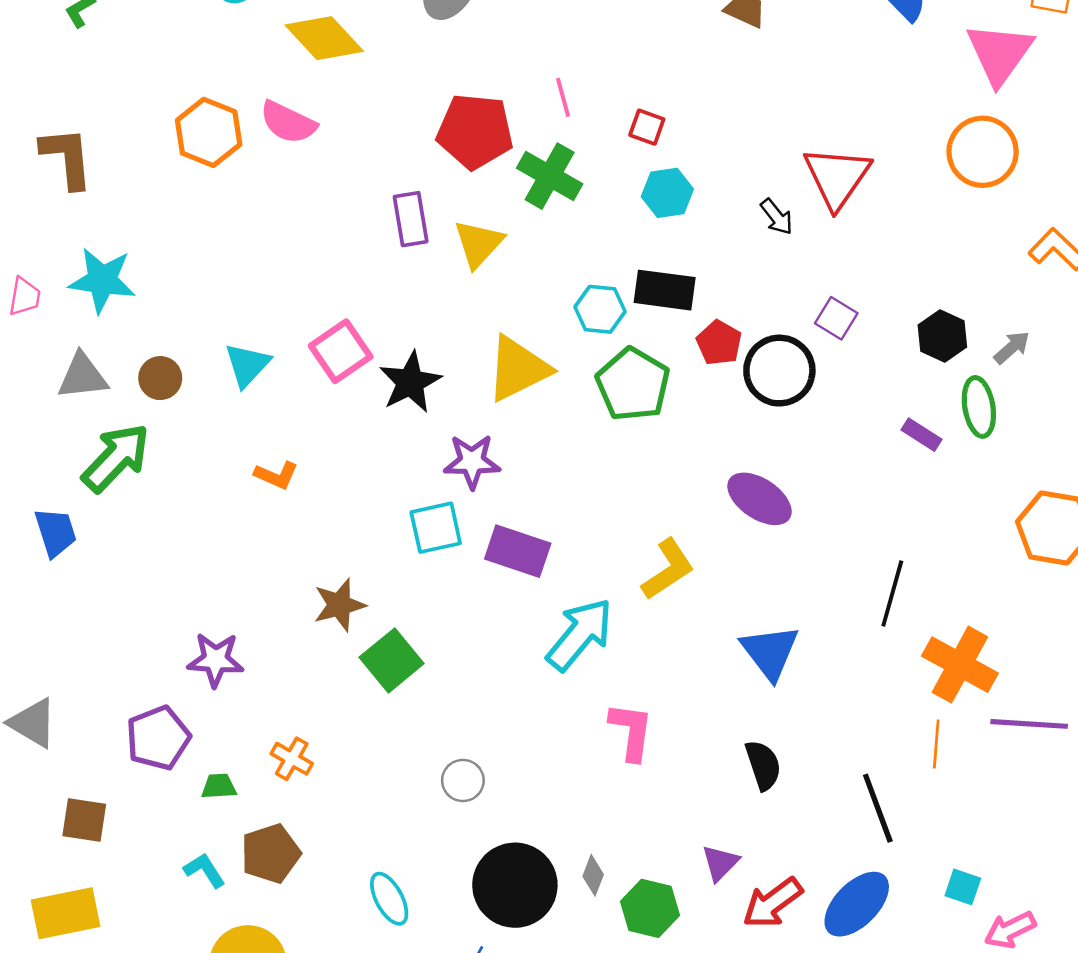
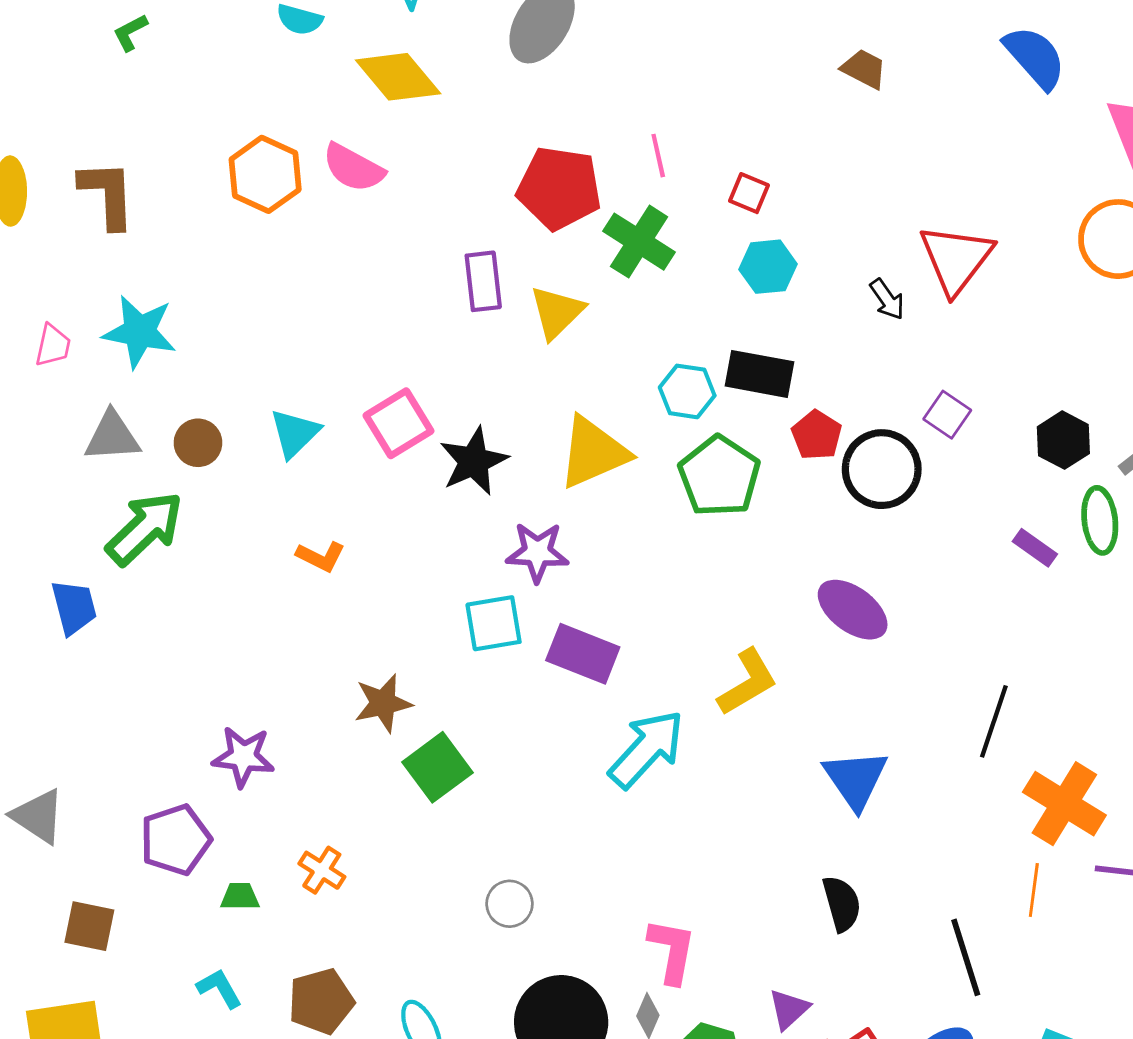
pink L-shape: (631, 731) -> (672, 951), moved
brown pentagon: (271, 854) -> (321, 1001), moved

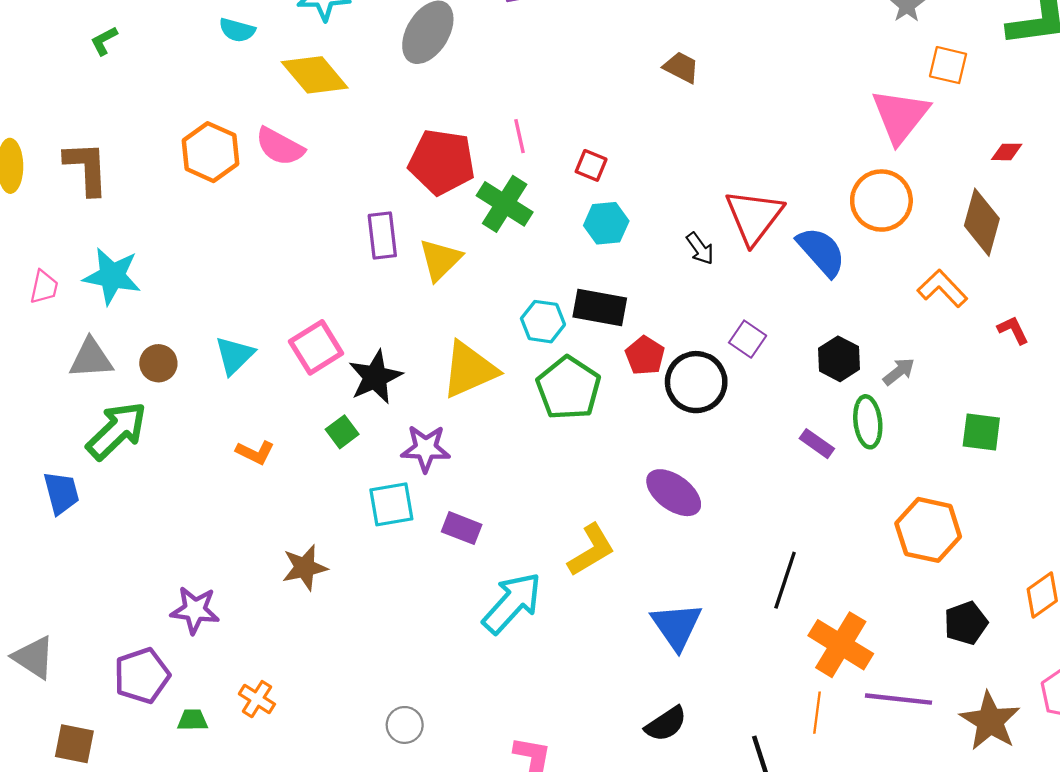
blue semicircle: (1035, 57) -> (821, 252), moved
purple rectangle: (583, 654) -> (462, 528), size x0.7
green square: (437, 767) -> (342, 432), moved, size x0.6
black semicircle: (842, 904) -> (666, 724), turned 72

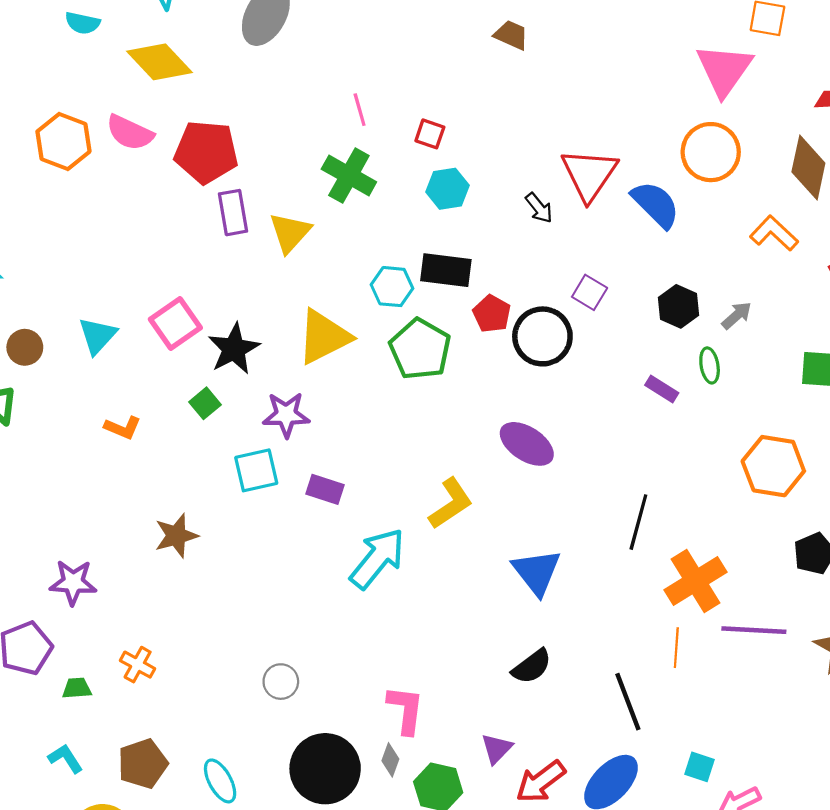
red pentagon: (442, 162) -> (206, 152), moved
green ellipse: (868, 422) -> (710, 365), size x0.7
orange cross: (841, 645) -> (696, 581), turned 30

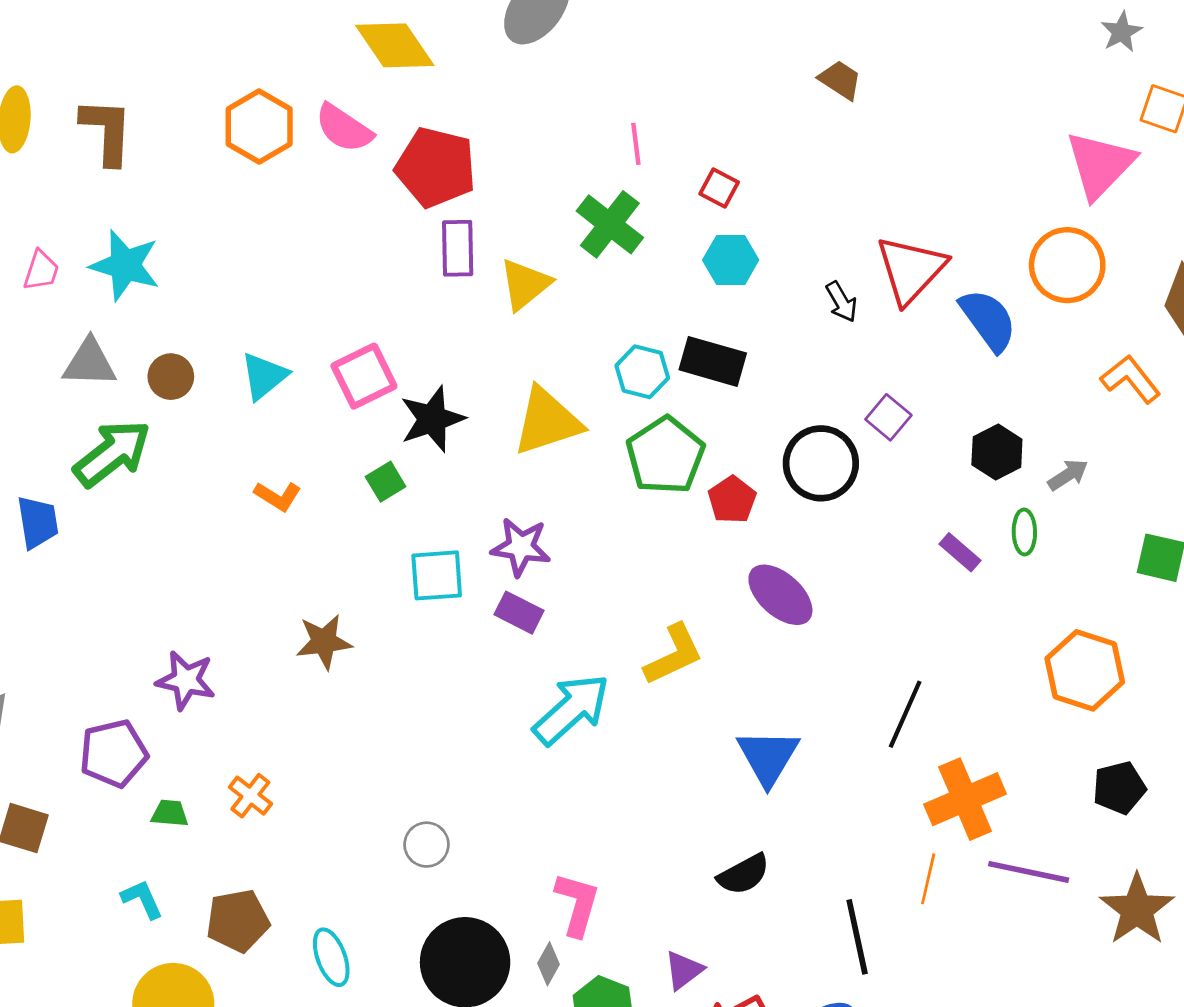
red pentagon: (492, 314) -> (732, 500), moved
purple star: (286, 415) -> (521, 547), moved

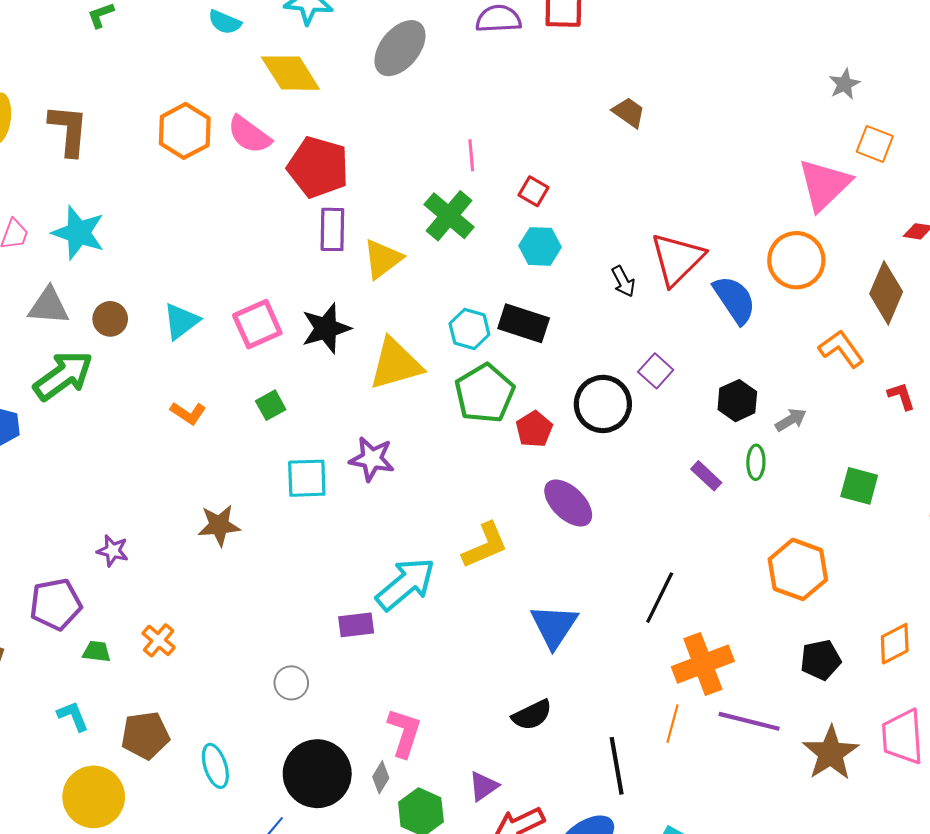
black star: (432, 419) -> (326, 328), moved
purple rectangle: (519, 613) -> (356, 625), moved, turned -36
purple star: (186, 680) -> (113, 551), size x0.7

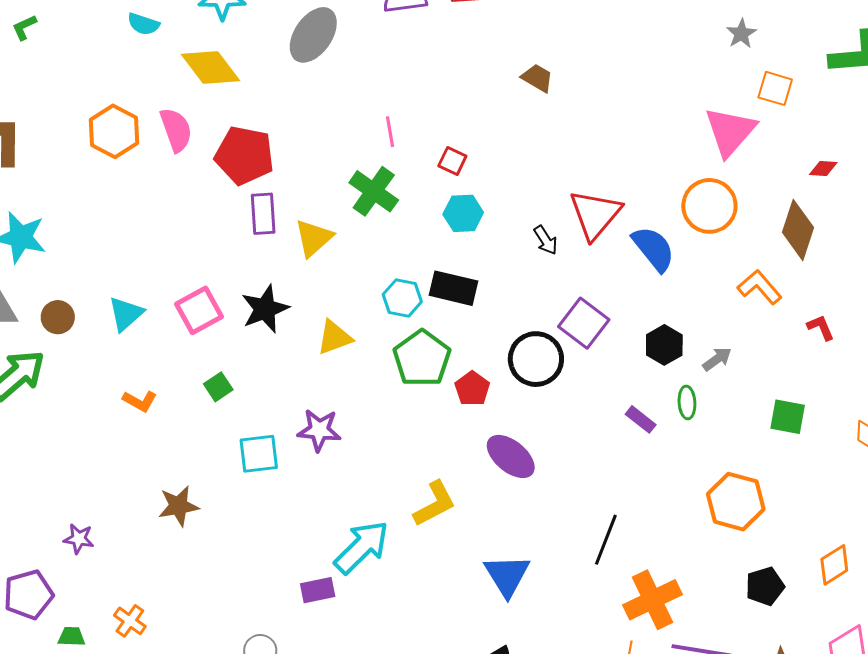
pink semicircle: (249, 135) -> (176, 130), turned -141
yellow triangle: (396, 364) -> (334, 337), size x0.7
purple square: (656, 371) -> (584, 323), size x1.5

